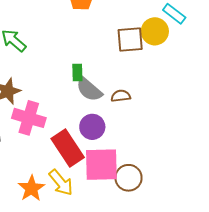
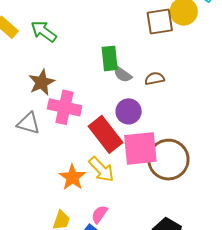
green rectangle: (77, 73) -> (110, 58), size x1.4
gray semicircle: (89, 89) -> (123, 74), size x0.7
brown circle: (128, 178) -> (168, 160), size x1.5

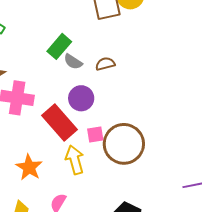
green rectangle: (110, 58) -> (59, 46), turned 50
pink square: (140, 148) -> (95, 135), size x0.5
yellow arrow: (101, 169) -> (75, 160), moved, turned -148

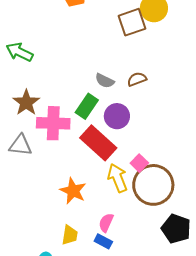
green rectangle: (59, 46) -> (87, 106), moved
pink square: (95, 135) -> (139, 163), moved, turned -30
brown circle: (124, 144) -> (153, 185), moved

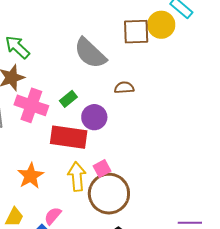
green arrow: (19, 52) -> (17, 47), moved
gray semicircle: (105, 81) -> (90, 53), moved, size x1.8
green rectangle: (87, 106) -> (68, 99), size x0.7
red rectangle: (98, 143) -> (69, 137), turned -51

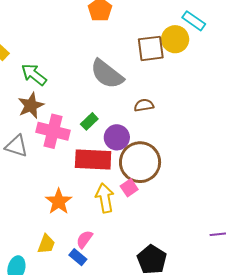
brown circle: (109, 194) -> (140, 162), moved

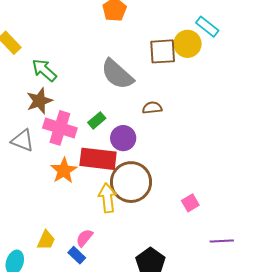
brown circle: (140, 162) -> (131, 182), moved
pink square: (129, 188) -> (190, 203), moved
orange star: (59, 201) -> (64, 171), moved

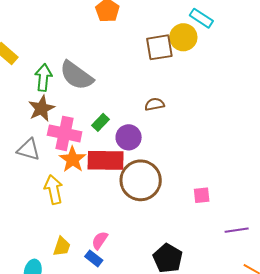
green arrow: (44, 70) -> (43, 78), turned 60
gray semicircle: (117, 74) -> (76, 75), moved
orange star: (64, 171) -> (73, 159), moved
yellow arrow: (107, 198) -> (54, 189), moved
pink square: (190, 203) -> (202, 195), turned 30

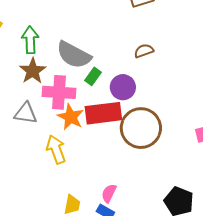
gray semicircle: (76, 75) -> (74, 55), moved

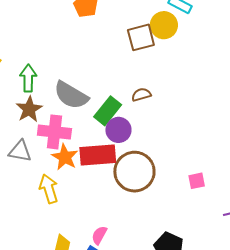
green rectangle: (93, 76) -> (108, 111), moved, size x1.6

